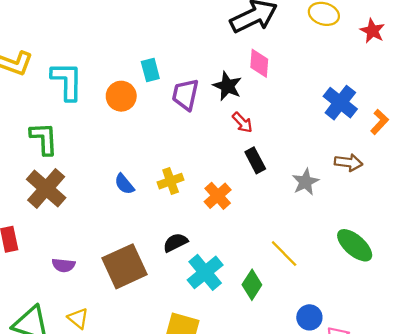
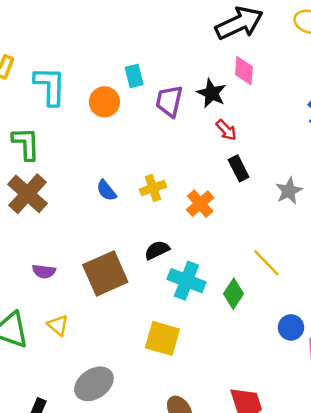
cyan cross: (205, 272) -> (187, 281), turned -30

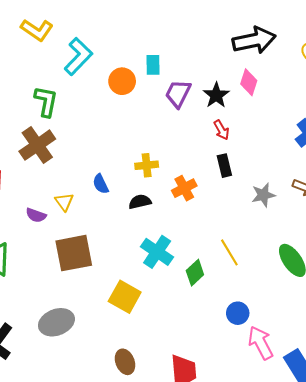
cyan L-shape: (50, 86) -> (78, 56), turned 30
blue semicircle: (106, 190) -> (101, 184), moved
black semicircle: (157, 250) -> (140, 202), moved
brown square: (105, 273) -> (74, 253), moved
yellow triangle: (58, 325) -> (64, 202), moved

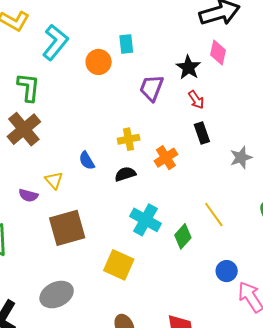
purple trapezoid: (178, 94) -> (152, 88), moved

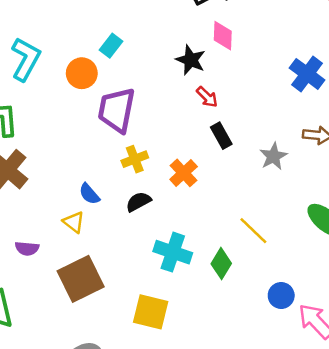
cyan rectangle: (126, 44) -> (111, 46), turned 54
purple trapezoid: (152, 88) -> (117, 110), moved, size x1.4
yellow triangle: (54, 180) -> (74, 222), moved

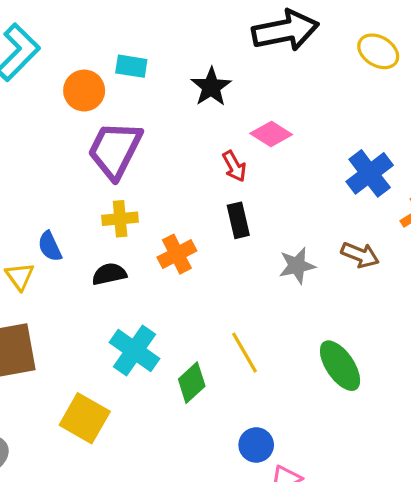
pink diamond: (223, 36) -> (271, 134), moved, turned -76
cyan rectangle: (111, 46) -> (131, 66), turned 45
black star: (191, 60) -> (211, 87), moved

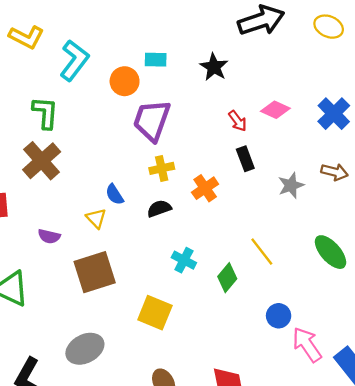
pink diamond: (271, 134) -> (275, 110), moved
cyan cross: (134, 350) -> (184, 260), size x0.7

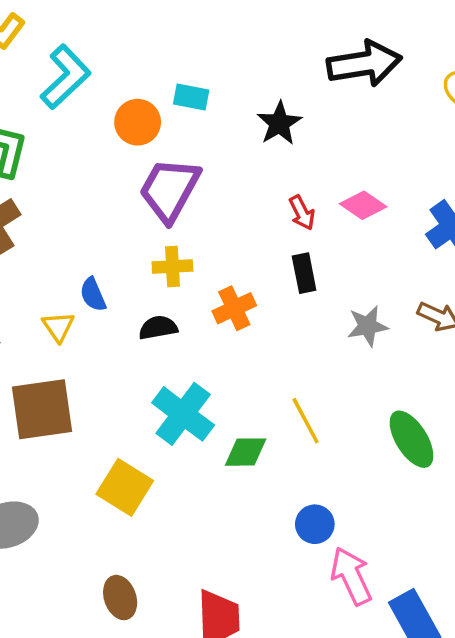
cyan cross: (184, 260) -> (183, 414), size x1.6
green diamond: (227, 278) -> (246, 452), turned 40

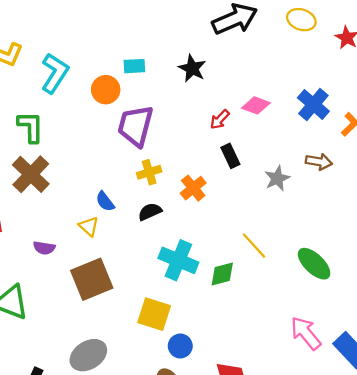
red arrow: (302, 213) -> (220, 119), turned 85
green ellipse: (412, 439) -> (314, 264), moved
blue circle: (315, 524) -> (180, 346), moved

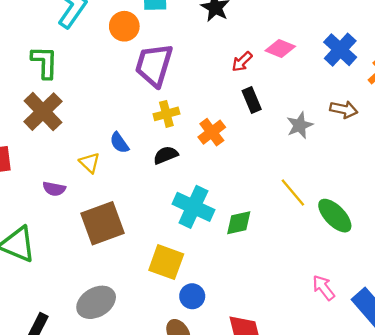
yellow triangle: (89, 226) -> (90, 163), moved
yellow line: (254, 246) -> (293, 193), moved
pink arrow: (306, 333) -> (324, 288), size x0.7

